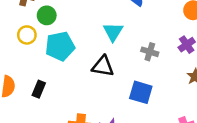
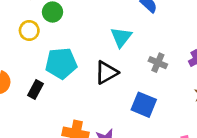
cyan pentagon: (60, 46) -> (61, 63), moved
black triangle: (103, 66) -> (106, 73), turned -45

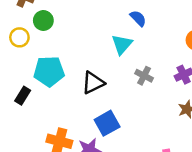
cyan triangle: (121, 37) -> (122, 44), moved
blue square: (144, 105) -> (107, 123), moved, turned 35

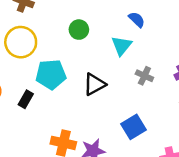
green circle: (43, 20) -> (79, 30), moved
yellow circle: (19, 37) -> (21, 42), size x1.6
blue square: (107, 123) -> (134, 127), moved

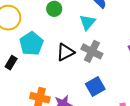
cyan pentagon: (51, 74) -> (31, 44), turned -30
gray cross: (144, 76) -> (92, 51), moved, size x1.5

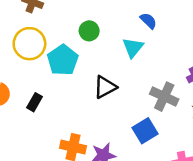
cyan pentagon: (31, 44) -> (63, 60), moved
gray cross: (92, 51) -> (164, 97), moved

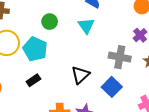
black triangle: (105, 87) -> (80, 75), moved
black rectangle: (34, 102) -> (33, 80), moved, turned 40

